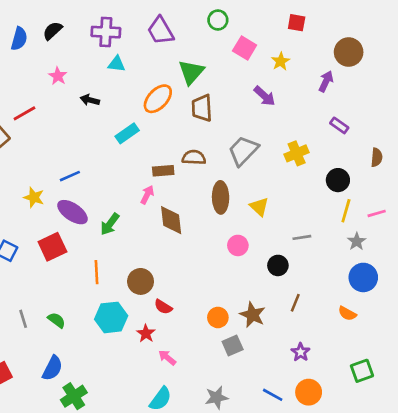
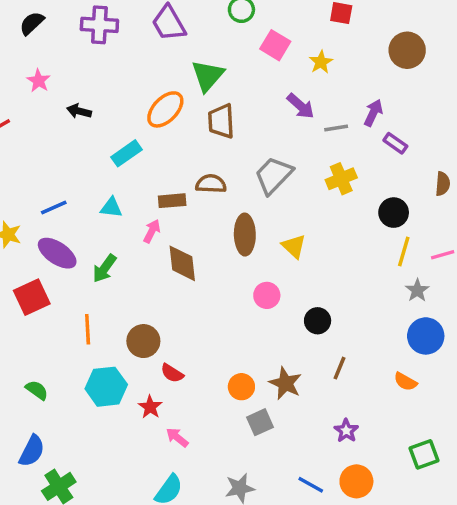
cyan triangle: (116, 64) -> (111, 207), moved
purple arrow: (326, 81) -> (373, 113), moved
gray line: (302, 237) -> (336, 128), moved

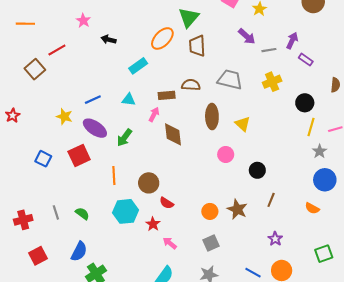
gray trapezoid: (274, 175) -> (230, 80), turned 60
gray square: (260, 422) -> (211, 243), moved

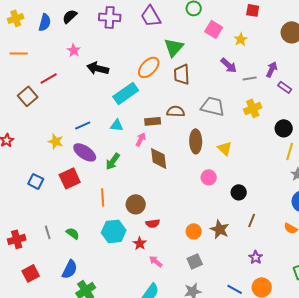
black arrow: (109, 40) -> (98, 68), size x1.5
cyan rectangle: (138, 66) -> (126, 93), size x1.4
red semicircle: (167, 203) -> (153, 223), turned -40

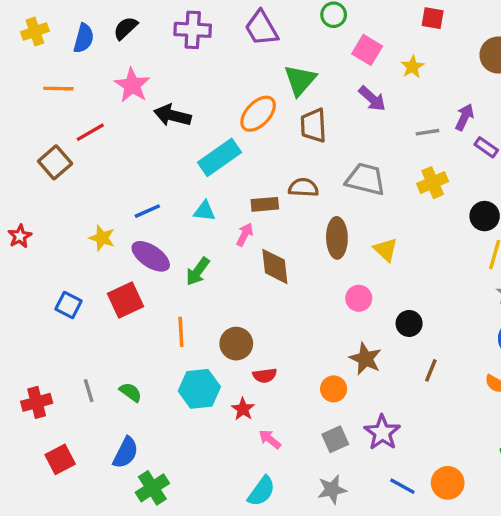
pink star: (74, 50) -> (132, 85), size x1.5
orange line: (19, 53) -> (58, 89), moved
purple arrow: (229, 65) -> (372, 99), moved
brown star: (220, 229) -> (365, 359), moved
purple star: (256, 257) -> (382, 433), moved, size x1.5

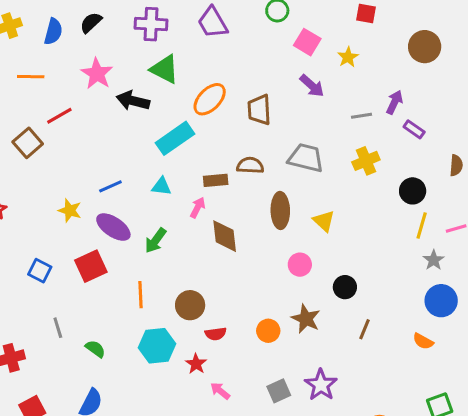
green triangle: (300, 80) -> (165, 69), moved, turned -44
orange circle: (334, 389) -> (268, 331), moved
gray line: (89, 391) -> (58, 328), moved

